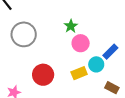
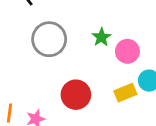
green star: (71, 26) -> (101, 37), moved

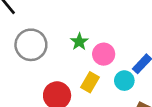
yellow rectangle: (125, 93) -> (90, 82), moved, turned -36

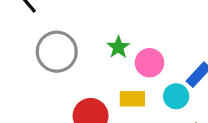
yellow rectangle: (90, 82) -> (132, 99), turned 60

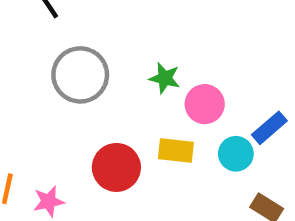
green star: (118, 47) -> (165, 78), turned -30

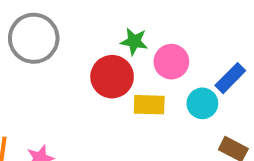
gray circle: (80, 75) -> (34, 38), moved
red circle: (116, 167) -> (112, 77), moved

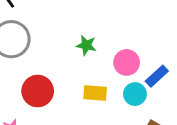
pink circle: (171, 62) -> (127, 62), moved
red circle: (112, 77) -> (38, 91), moved

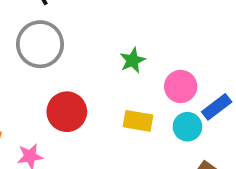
green star: (86, 45) -> (133, 60), turned 30

